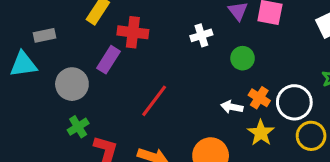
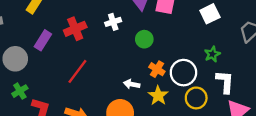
red cross: (133, 32) -> (75, 29), moved, turned -30
white arrow: (232, 107) -> (132, 84), moved

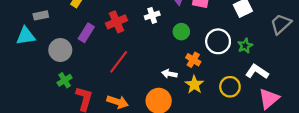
white circle: (183, 73) -> (218, 41), moved
white L-shape: (225, 82) -> (257, 72), turned -60

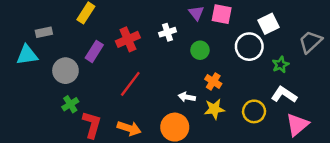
white circle: (218, 41) -> (249, 47), moved
green star: (245, 46) -> (280, 65), moved
yellow star: (194, 85) -> (214, 109), turned 30

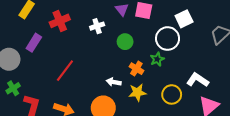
red cross: (128, 39) -> (60, 21), moved
green star: (280, 65) -> (157, 59), moved

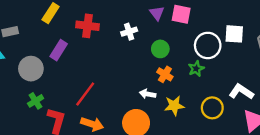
white square: (184, 19) -> (234, 34), moved, turned 30
red cross: (60, 21) -> (88, 26), turned 30
orange cross: (136, 69) -> (165, 74), moved
red line: (65, 71) -> (85, 94), moved

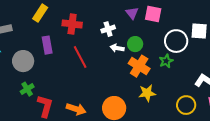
purple rectangle: (59, 50) -> (47, 45), turned -42
orange cross: (165, 74) -> (139, 66), size x1.5
red line: (85, 94) -> (80, 57), moved, turned -65
white arrow: (148, 94) -> (117, 48), moved
yellow circle: (212, 108) -> (186, 105), moved

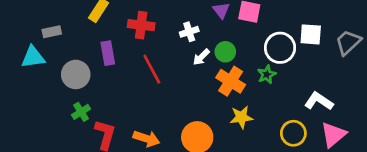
white arrow: (117, 48) -> (201, 57), turned -56

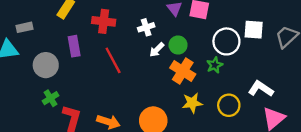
yellow circle: (293, 133) -> (229, 105), moved

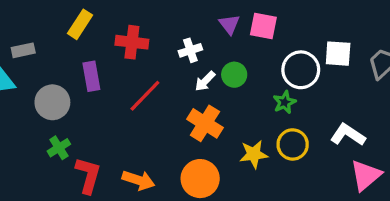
red line: (113, 60) -> (145, 96), turned 72
orange cross: (183, 71) -> (205, 123), moved
yellow circle: (229, 105) -> (293, 144), moved

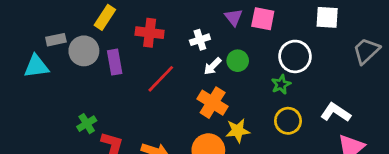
white square: (338, 54) -> (327, 17), moved
gray circle: (52, 102) -> (84, 51), moved
yellow star: (254, 154) -> (238, 131), moved

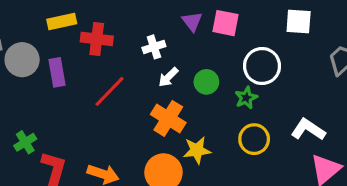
yellow rectangle: (105, 17) -> (62, 22), moved, turned 45
green circle: (238, 61) -> (206, 82), moved

